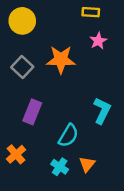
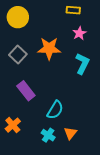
cyan L-shape: (102, 111) -> (82, 64), moved
purple rectangle: (32, 112) -> (26, 91), turned -60

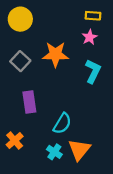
yellow rectangle: (73, 10) -> (93, 16), moved
purple rectangle: (26, 91) -> (29, 102), turned 30
orange triangle: (70, 133) -> (79, 150), size x1.5

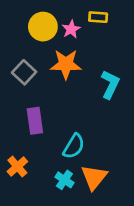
yellow rectangle: (93, 16) -> (98, 17), moved
yellow circle: (20, 19) -> (43, 27), moved
pink star: (90, 37) -> (71, 29), moved

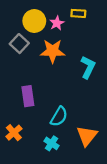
gray square: (24, 72) -> (19, 44), moved
orange triangle: (94, 177) -> (87, 136), moved

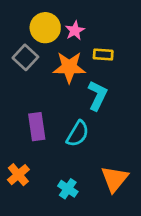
yellow rectangle: (78, 13) -> (103, 55), moved
cyan L-shape: (88, 67) -> (97, 96), moved
cyan semicircle: (59, 117) -> (78, 134), moved

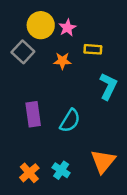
orange star: (69, 67) -> (62, 61), size x0.6
cyan L-shape: (97, 96) -> (108, 86), moved
orange cross: (18, 175) -> (29, 173), moved

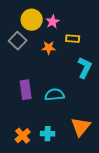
cyan semicircle: (70, 121) -> (55, 95), turned -126
cyan cross: (61, 170) -> (48, 134), turned -32

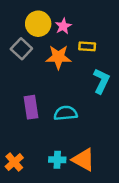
orange star: (49, 48) -> (58, 57), size x1.5
orange triangle: (81, 127) -> (83, 160), moved, turned -40
orange cross: (23, 136) -> (14, 162), moved

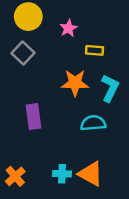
yellow circle: (38, 24) -> (28, 17), moved
orange star: (58, 57) -> (75, 83), moved
cyan semicircle: (66, 113) -> (93, 123), moved

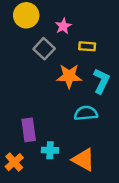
gray square: (23, 53) -> (44, 49), moved
purple rectangle: (33, 117) -> (29, 130), moved
cyan cross: (62, 174) -> (50, 150), moved

